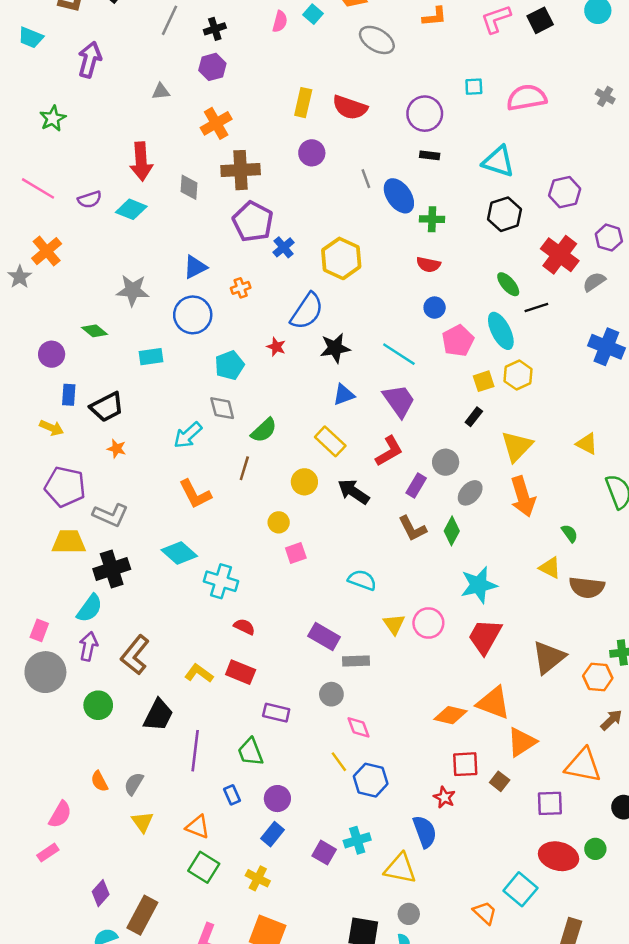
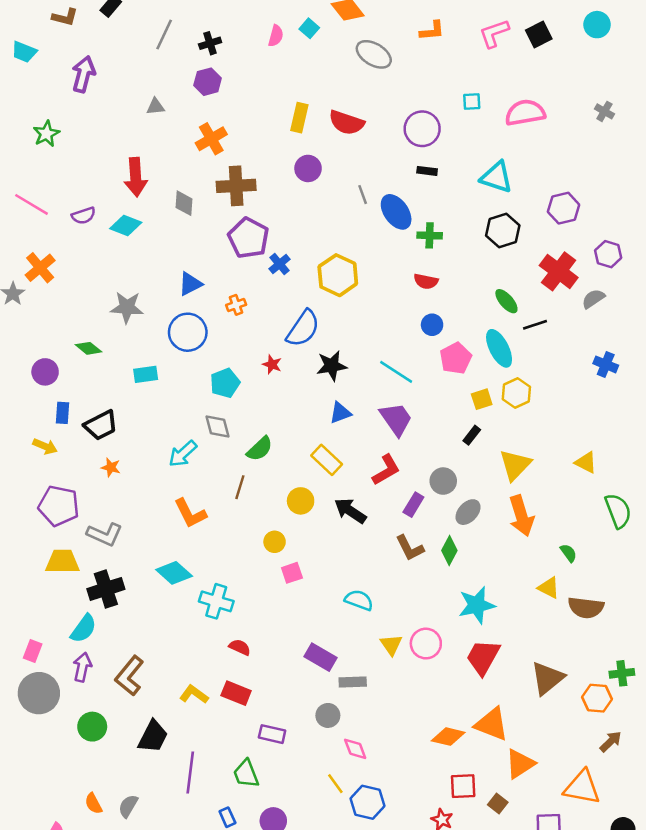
blue cross: (606, 347) -> (606, 364), size x0.7

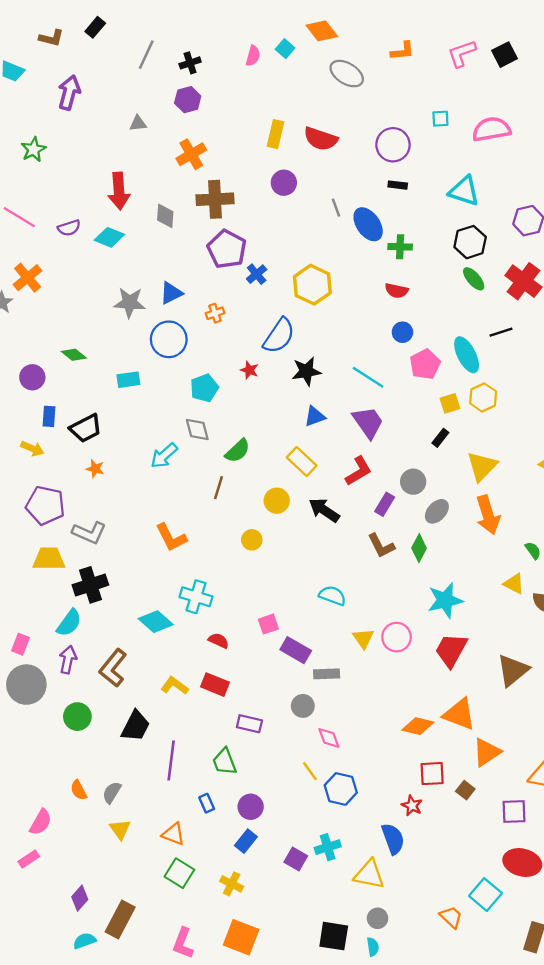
green ellipse: (506, 301) -> (474, 279), moved
gray star: (127, 307) -> (130, 303), moved
orange L-shape: (190, 513) -> (171, 537), moved
cyan diamond: (174, 573) -> (156, 622), moved
pink square: (292, 573) -> (268, 624), moved

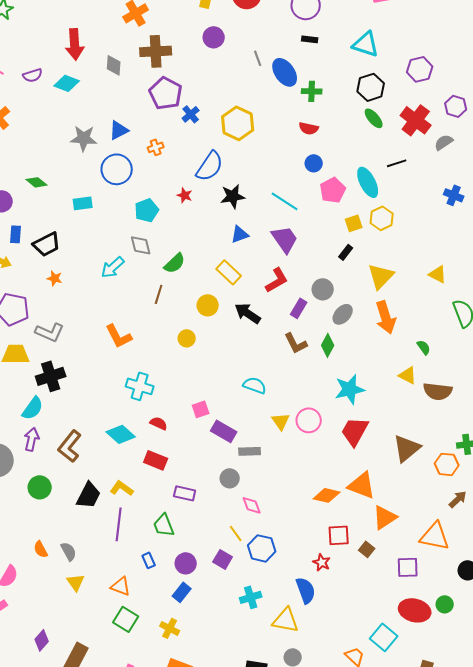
cyan diamond: (156, 622) -> (121, 434), moved
yellow L-shape: (175, 686) -> (122, 488), moved
gray semicircle: (112, 793) -> (69, 551), turned 120
purple square: (296, 859) -> (223, 559), moved

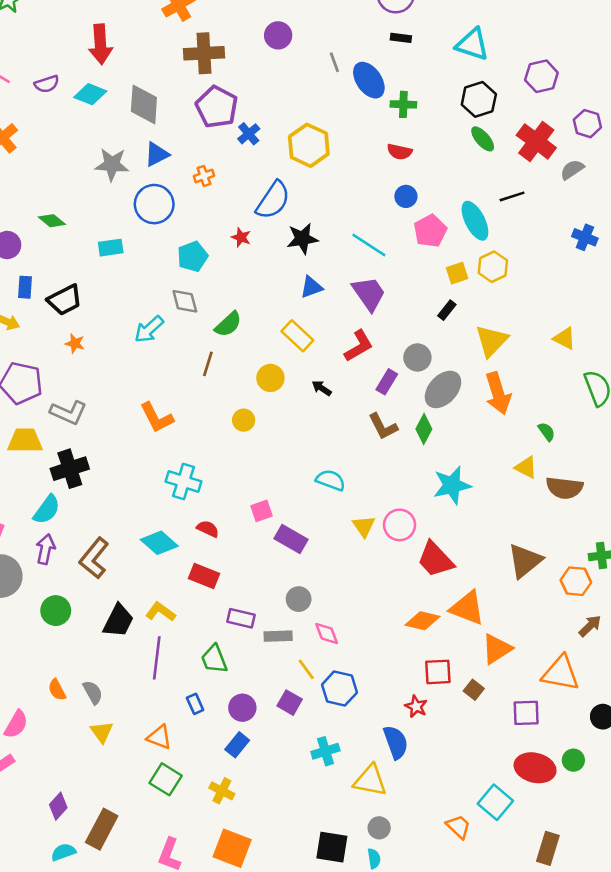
gray diamond: (114, 65) -> (144, 104), moved, size x1.5
black arrow: (248, 313) -> (322, 388), size x0.6
gray ellipse: (343, 314) -> (443, 389), size x1.4
red trapezoid: (355, 431) -> (435, 559), moved, turned -72
gray rectangle: (250, 451) -> (278, 636), moved

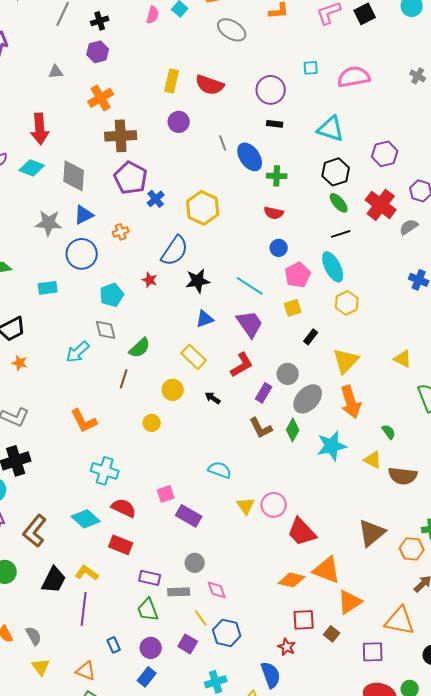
black line: (512, 196) -> (341, 234), moved
yellow square: (457, 273) -> (293, 308), moved
cyan star: (452, 485) -> (332, 446), moved
red semicircle: (208, 529) -> (124, 508), size x1.4
green trapezoid: (214, 659) -> (148, 610), moved

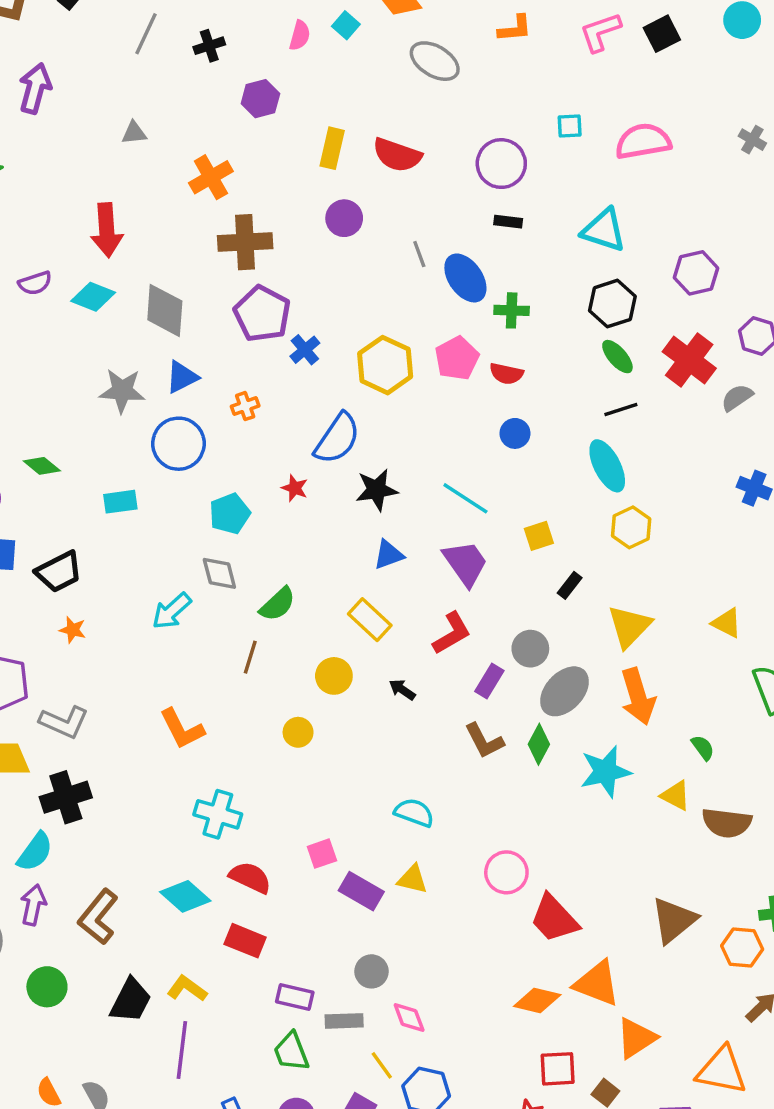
purple hexagon: (98, 52) -> (260, 99), moved
pink pentagon: (298, 275) -> (457, 358), moved
yellow triangle: (246, 506) -> (412, 879), moved, turned -42

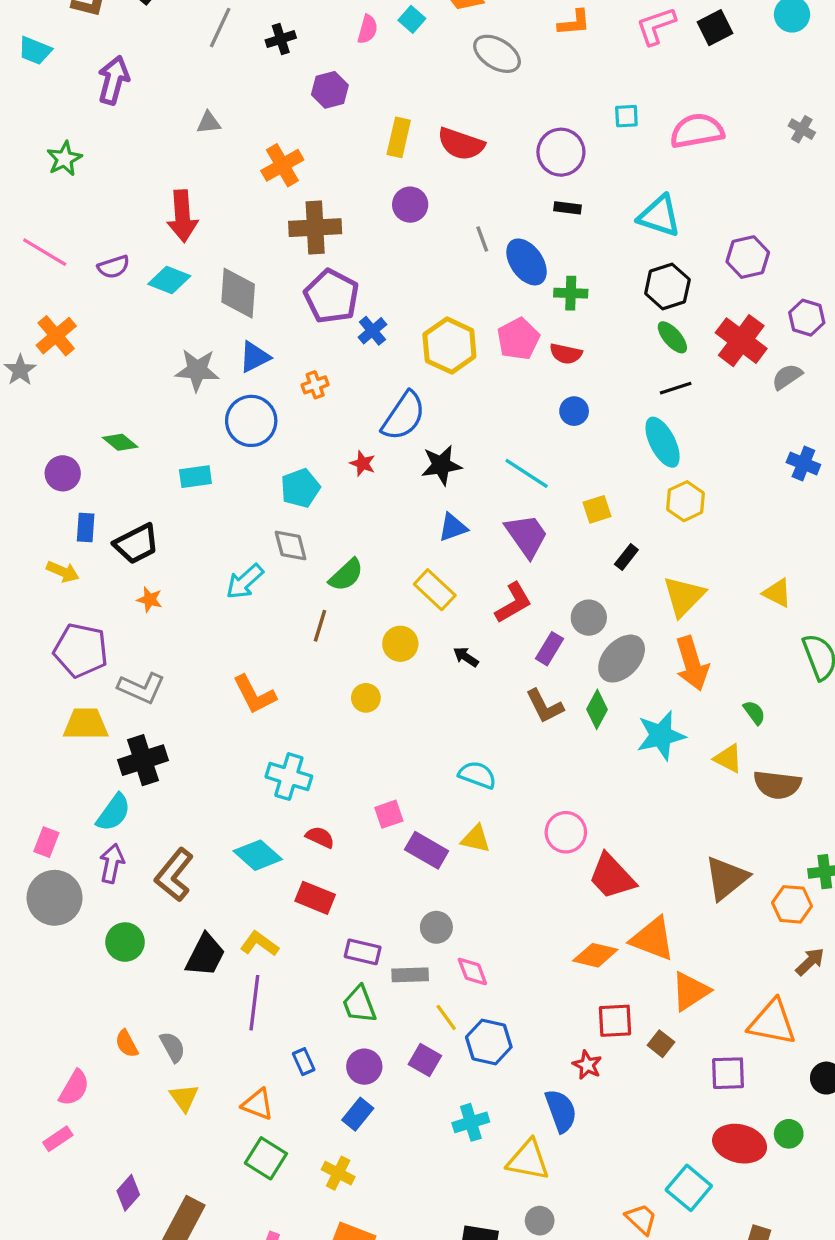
red semicircle: (250, 877) -> (320, 837), size x0.7

